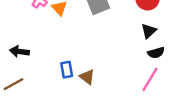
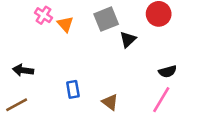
black triangle: (149, 31) -> (128, 39), moved
brown triangle: (87, 77) -> (110, 102), moved

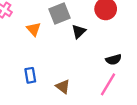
orange triangle: (65, 24) -> (34, 29), moved

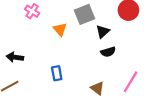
black semicircle: (114, 60) -> (108, 52), moved
brown triangle: (63, 87) -> (97, 88), moved

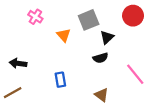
black semicircle: (108, 52) -> (100, 58), moved
pink line: (131, 82) -> (135, 74), moved, turned -70

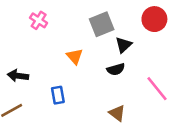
orange triangle: (64, 35) -> (75, 56), moved
blue rectangle: (60, 80) -> (58, 95), moved

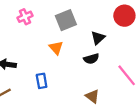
pink cross: (39, 20) -> (25, 17), turned 32
gray square: (102, 24) -> (66, 20), moved

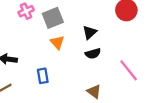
gray square: (66, 20) -> (53, 18), moved
black triangle: (98, 38) -> (90, 32), moved

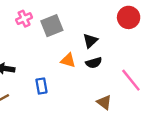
orange triangle: (57, 42) -> (68, 60), moved, turned -32
brown triangle: (94, 91) -> (104, 102), moved

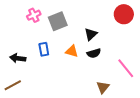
blue rectangle: (41, 86) -> (44, 49), moved
brown triangle: (104, 102) -> (103, 87), turned 32

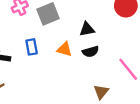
black triangle: (91, 34) -> (87, 29), turned 32

